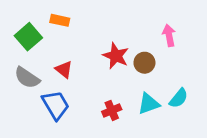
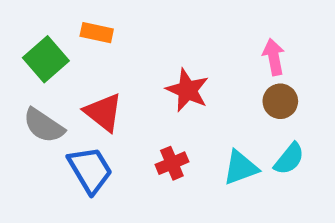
brown circle: (144, 63) -> (280, 101), moved
red triangle: (64, 70) -> (103, 112), size x1.4
red cross: (112, 110) -> (172, 163), moved

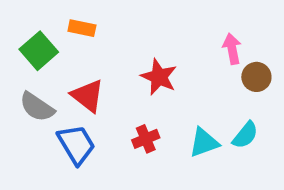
brown circle: (280, 101) -> (256, 77), moved

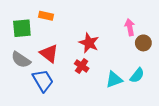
green square: (39, 51) -> (22, 28), turned 36
red cross: (146, 139) -> (82, 66), moved, turned -32

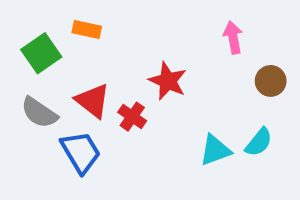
pink arrow: (130, 27) -> (233, 37), moved
green square: (22, 28) -> (41, 53), turned -30
red cross: (82, 66) -> (132, 117), moved

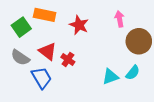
orange rectangle: (87, 30) -> (45, 15), size x1.5
red star: (168, 81) -> (79, 25), moved
brown circle: (271, 81) -> (139, 41), size x1.6

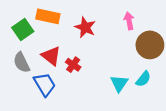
gray semicircle: (20, 57) -> (22, 62), turned 30
cyan triangle: (110, 77) -> (119, 83), turned -36

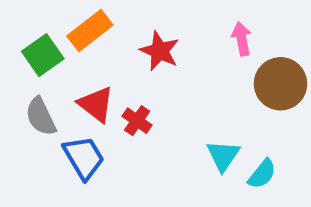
orange rectangle: (48, 16) -> (90, 30), turned -50
cyan semicircle: (143, 79) -> (262, 174), moved

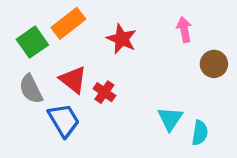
brown circle: (281, 84) -> (214, 64), size x0.7
cyan semicircle: (262, 174) -> (200, 133), turned -30

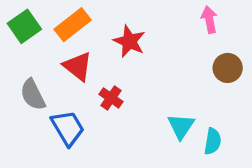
pink arrow: (184, 30) -> (209, 20), moved
green square: (32, 42) -> (24, 26), moved
red triangle: (73, 80) -> (78, 66), moved

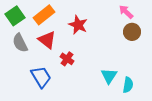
pink arrow: (209, 20) -> (126, 12), turned -35
brown circle: (228, 68) -> (132, 32), moved
gray semicircle: (33, 95) -> (20, 43), moved

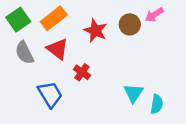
pink arrow: (126, 12) -> (154, 15), turned -77
brown circle: (132, 32) -> (130, 24), moved

